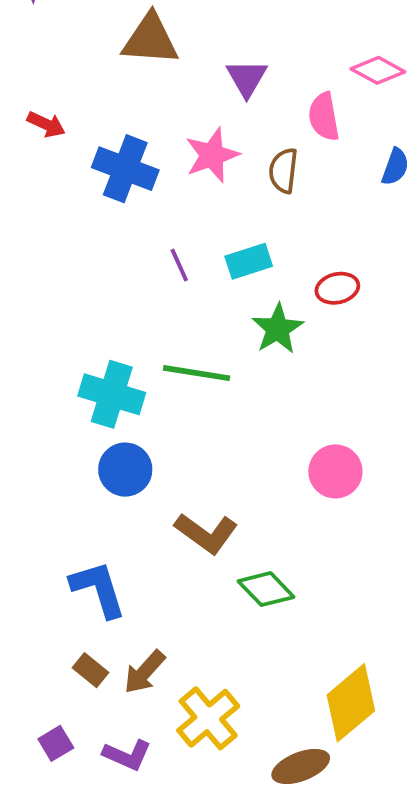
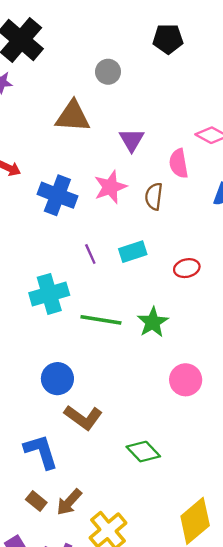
green star: (278, 329) -> (153, 322), moved
cyan cross: (112, 394) -> (49, 294), moved, turned -33
brown L-shape: (206, 533) -> (83, 417), moved

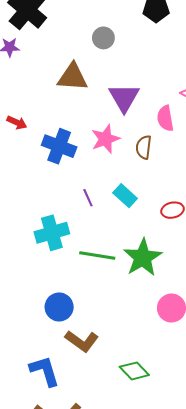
purple triangle: (132, 140) -> (124, 98), size x1.4
cyan rectangle: (133, 252) -> (125, 196), turned 60
green star: (153, 322) -> (143, 258), size x1.4

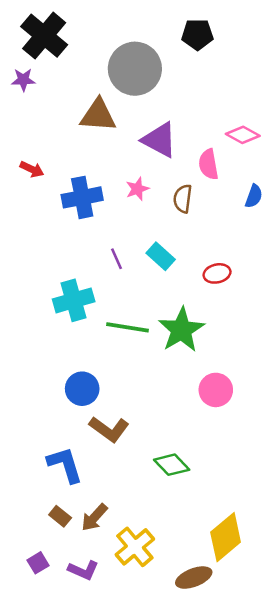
gray circle: (103, 38) -> (135, 69), size x2.0
purple triangle: (124, 98) -> (159, 140), turned -32
pink star: (105, 139) -> (137, 189), size x0.7
blue cross: (59, 146) -> (82, 197), turned -32

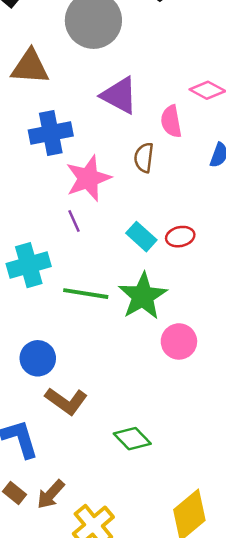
brown triangle: (98, 115) -> (30, 67), moved
pink star: (137, 189) -> (88, 178), moved, size x1.8
blue cross: (82, 197) -> (51, 133), moved
cyan rectangle: (161, 256) -> (141, 237), moved
pink circle: (216, 390) -> (179, 341), moved

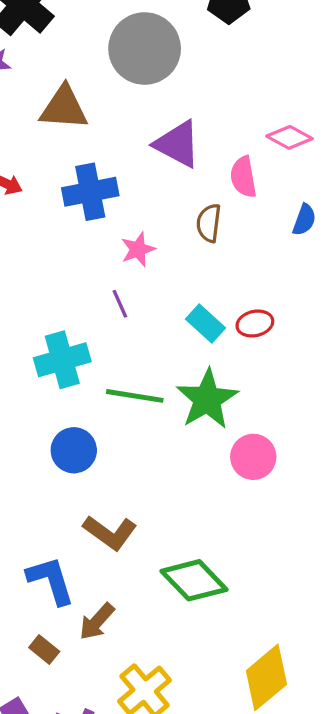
pink star: (88, 178) -> (138, 249), size x0.6
blue circle: (38, 358) -> (74, 450), moved
green diamond: (132, 439) -> (194, 580), size x1.4
brown arrow: (51, 494) -> (97, 622), moved

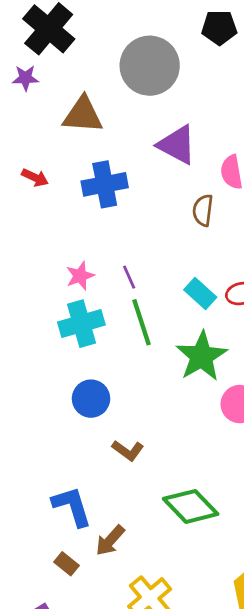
pink star: (138, 249) -> (80, 276), moved
green line: (135, 396) -> (141, 322), moved, turned 63
brown L-shape: (110, 533) -> (128, 450), moved, size x0.7

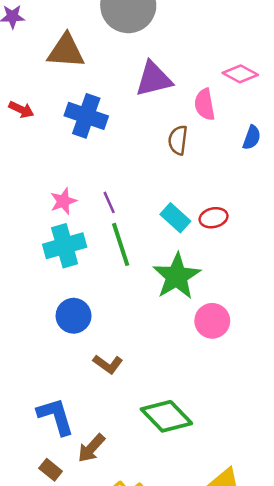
purple triangle: (177, 145) -> (154, 79), turned -42
blue cross: (105, 184) -> (86, 116), turned 30

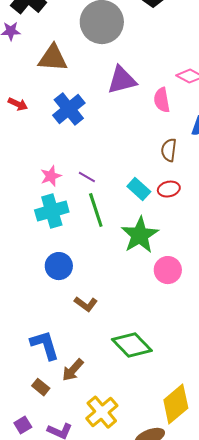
blue cross: (86, 116) -> (69, 109), turned 32
brown semicircle: (178, 140) -> (169, 150), moved
purple line: (109, 202) -> (87, 177), turned -36

